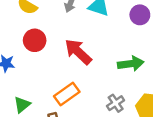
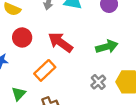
orange rectangle: (67, 94) -> (45, 70), moved

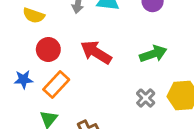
orange rectangle: (45, 70) -> (56, 85), moved

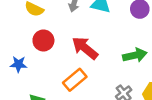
orange rectangle: (56, 85) -> (75, 80), moved

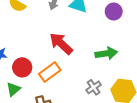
red circle: (43, 41) -> (22, 67), moved

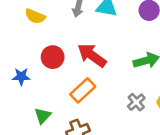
red circle: (22, 67) -> (53, 57), moved

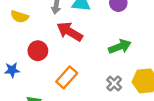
red arrow: (92, 55) -> (70, 32), moved

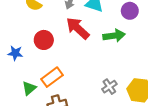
green arrow: (120, 47) -> (114, 36), moved
orange rectangle: (67, 77) -> (52, 77), moved

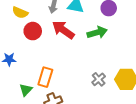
red circle: (44, 40) -> (33, 31), moved
orange rectangle: (52, 77) -> (45, 77), turned -30

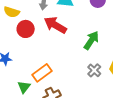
green arrow: (97, 32) -> (91, 40), moved, turned -36
orange rectangle: (45, 77) -> (42, 73), turned 42

